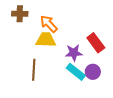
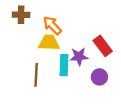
cyan rectangle: (76, 72) -> (64, 65), moved, turned 54

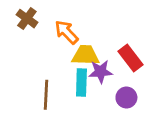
brown cross: (21, 15) -> (27, 19), turned 35
yellow trapezoid: (49, 43) -> (86, 55), moved

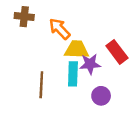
brown cross: (27, 19) -> (24, 17), turned -30
purple circle: (126, 98) -> (101, 96), moved

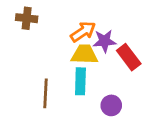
orange arrow: (60, 29) -> (83, 32), moved, turned 100
purple star: (90, 64) -> (105, 41), moved

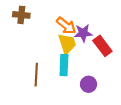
orange arrow: (83, 32) -> (66, 26), turned 72
yellow trapezoid: (84, 54) -> (67, 44), turned 70

